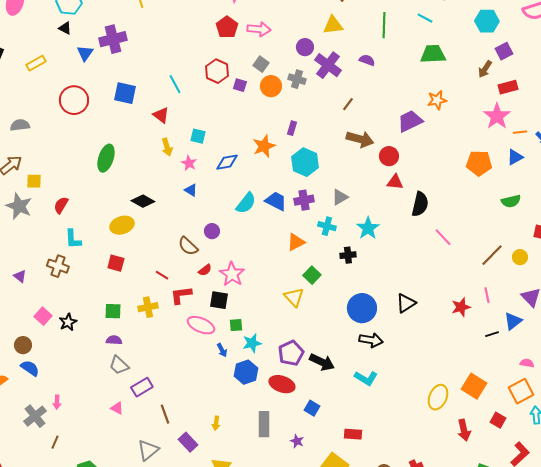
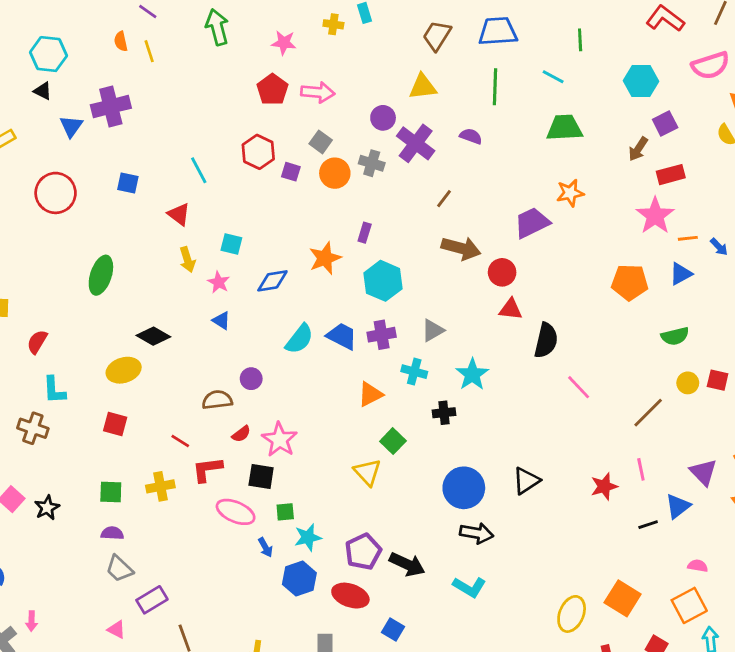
blue square: (125, 93) -> (128, 183), size x0.7
brown semicircle: (188, 246) -> (217, 400), turned 130
yellow circle: (520, 257) -> (688, 383), moved

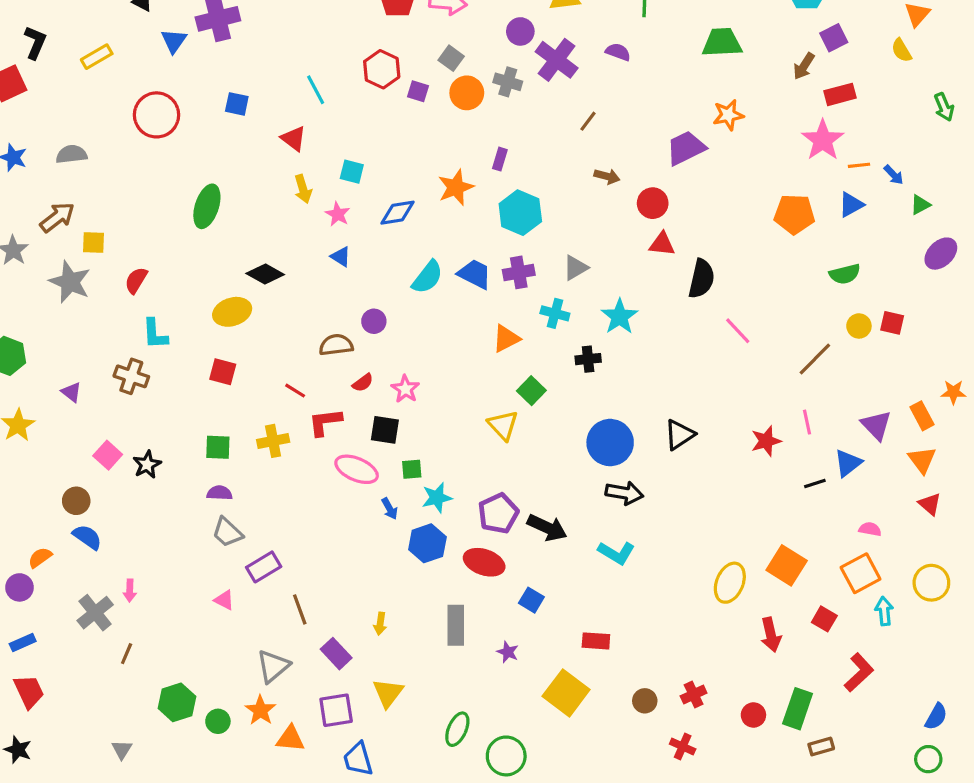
brown arrow: (461, 248) -> (607, 176), size x0.6
pink star: (280, 440) -> (405, 389), size x0.7

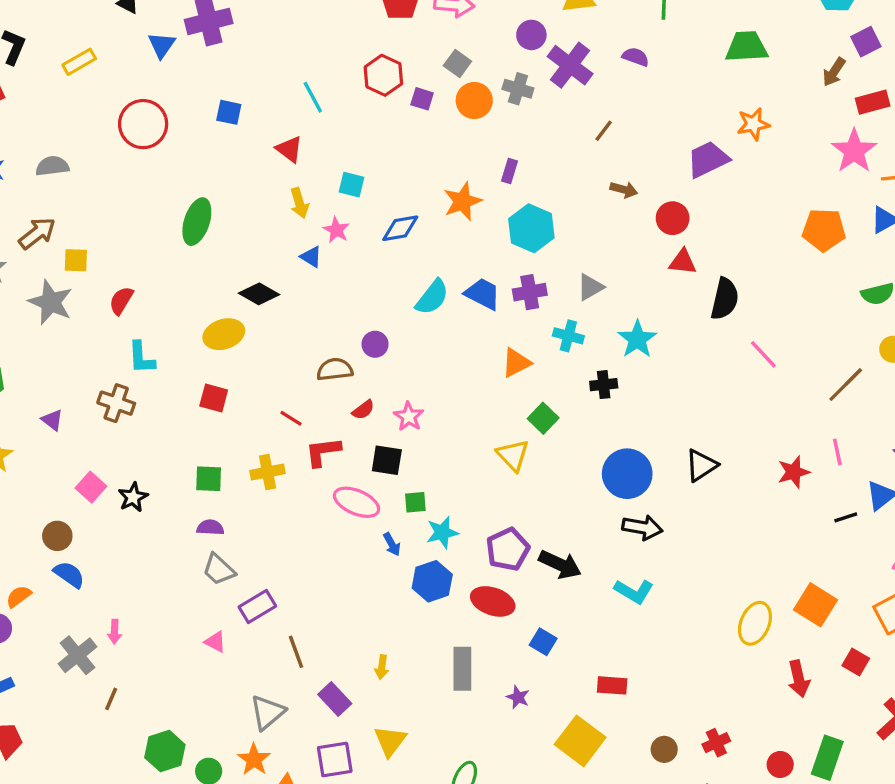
blue triangle: (341, 257) -> (311, 257), moved

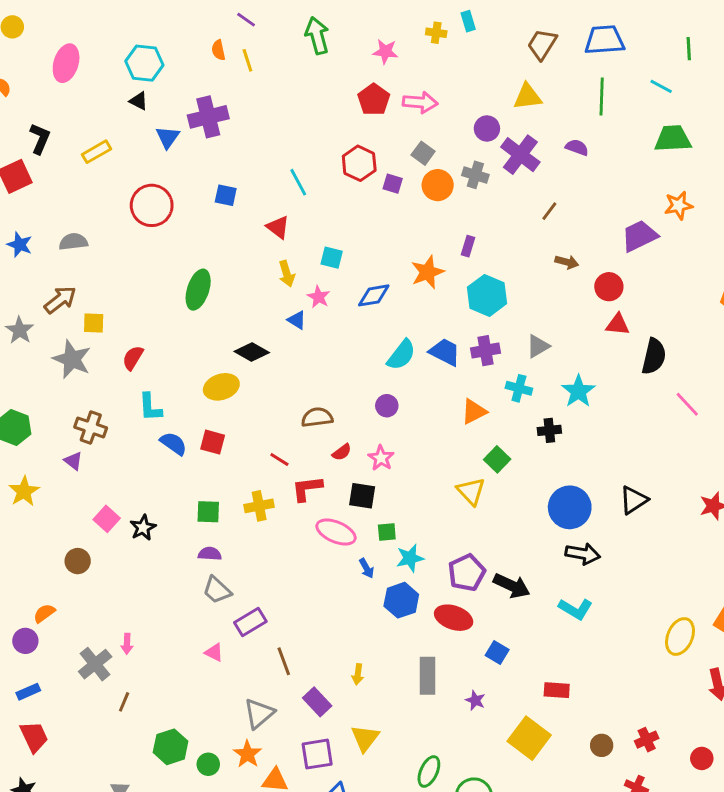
purple circle: (375, 344) -> (387, 406), moved
brown cross: (116, 403) -> (91, 427), moved
blue semicircle: (69, 575) -> (173, 443), moved

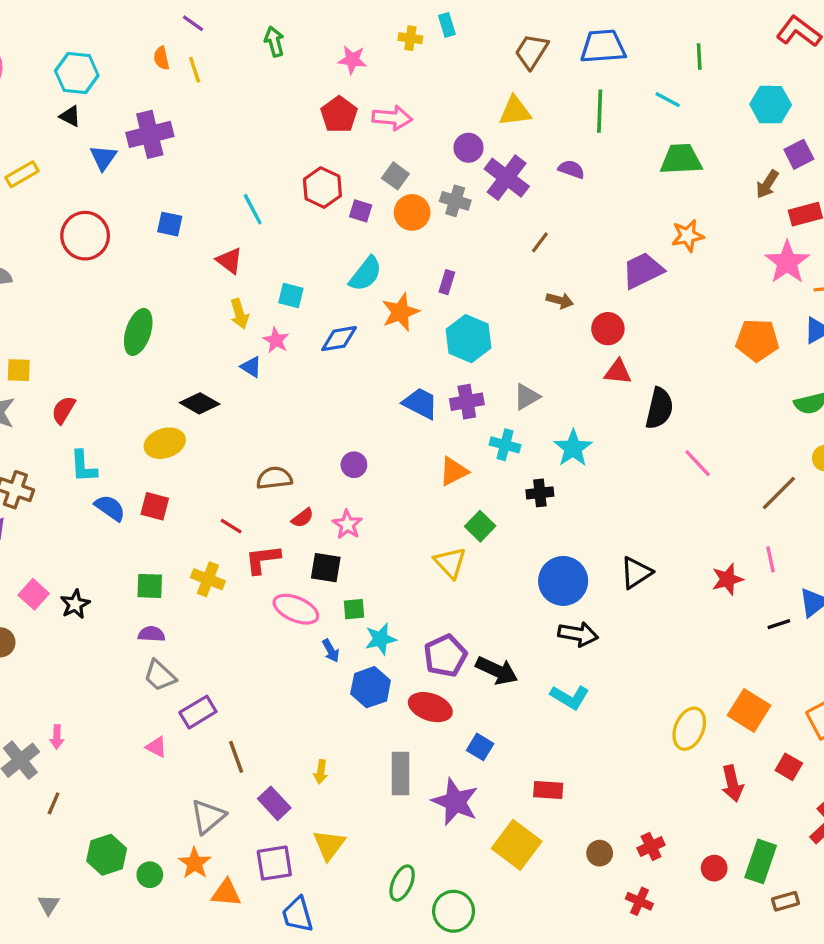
green arrow: (317, 36) -> (274, 41), size x0.7
cyan semicircle: (401, 355) -> (366, 274), moved
yellow cross: (259, 506) -> (208, 579), turned 32
purple star: (475, 700) -> (455, 802), size x2.0

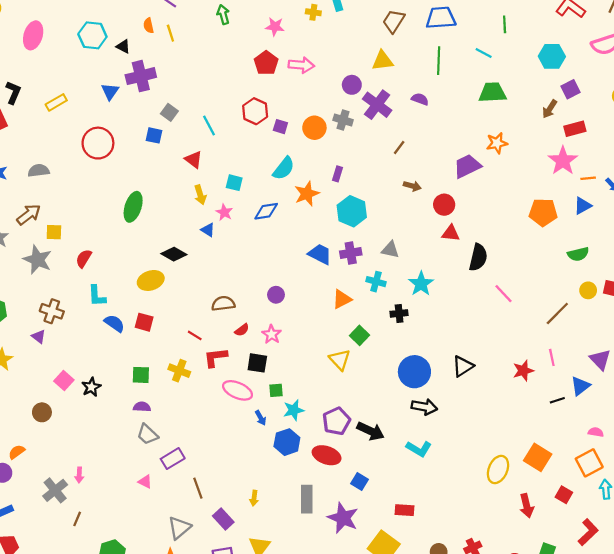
black triangle: (70, 116) -> (123, 46), moved
gray square: (395, 176) -> (169, 112), moved
gray triangle: (527, 397) -> (390, 250), turned 42

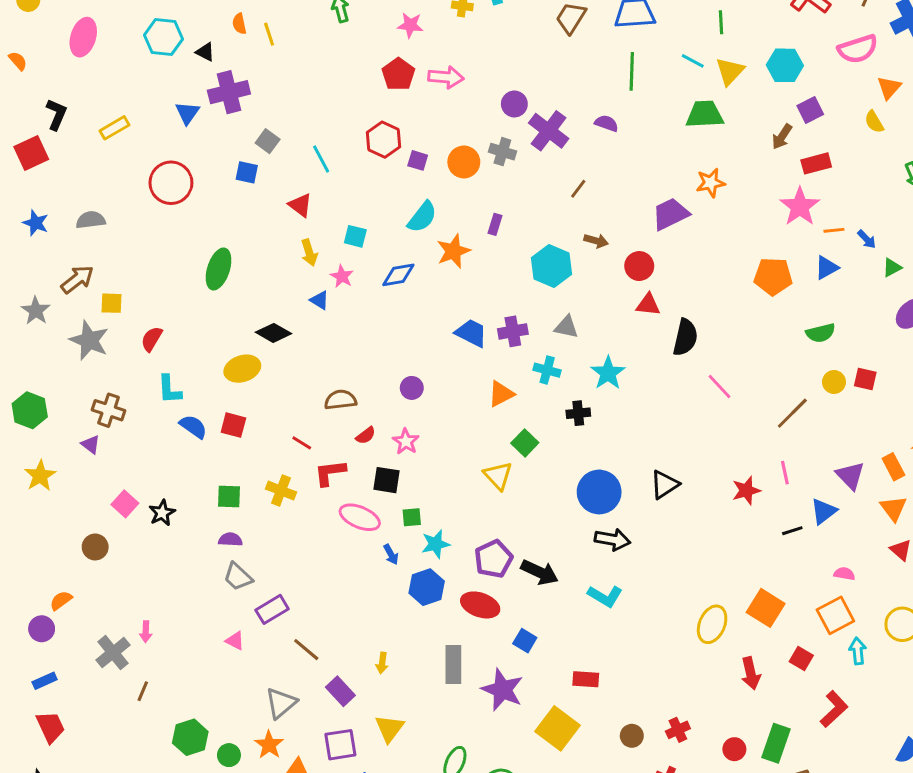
yellow triangle: (383, 61) -> (730, 71), moved, turned -40
cyan hexagon: (352, 211) -> (552, 266), moved
brown line: (198, 488) -> (306, 650), turned -30

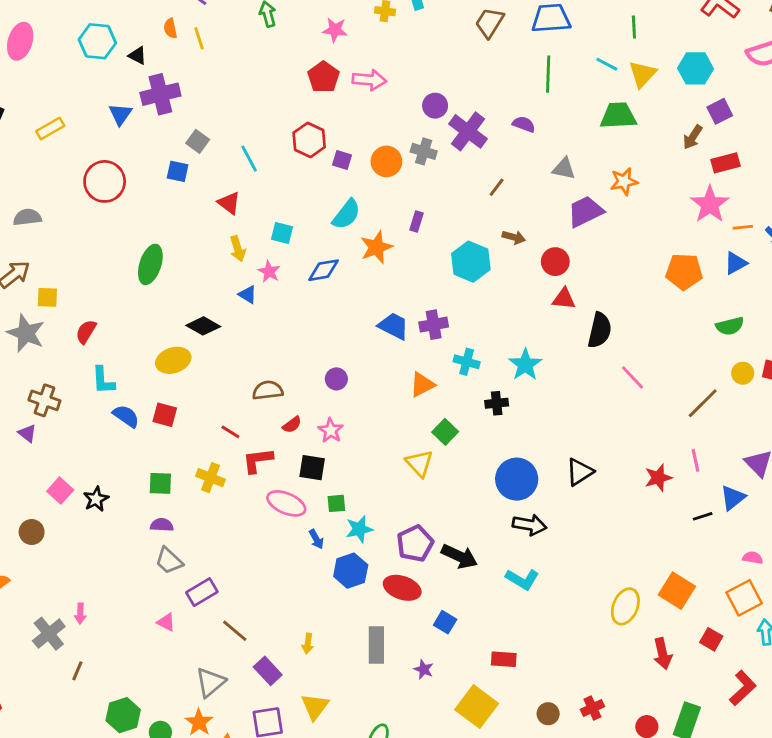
gray triangle: (566, 327) -> (564, 169), moved
purple star: (502, 690) -> (424, 669), size x0.5

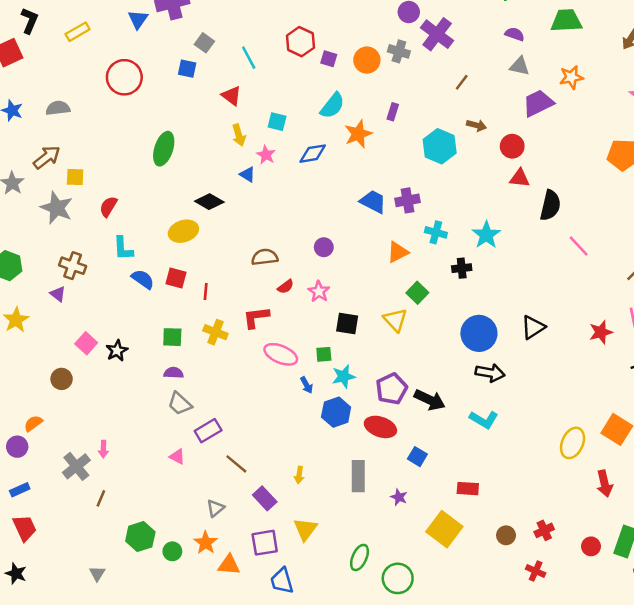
purple semicircle: (524, 124) -> (515, 34), moved
red line: (230, 432) -> (206, 292), moved, turned 63
black square: (312, 468) -> (347, 324), moved
gray triangle: (210, 682) -> (215, 508), size x0.7

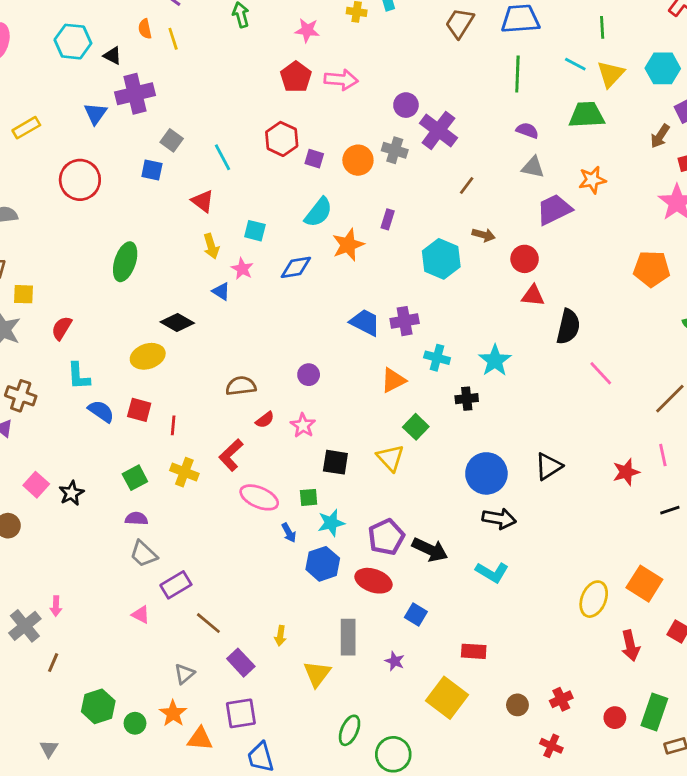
red L-shape: (256, 317) -> (231, 455), turned -36
green square: (172, 337) -> (135, 478), turned -30
yellow triangle: (305, 529) -> (317, 674), moved

